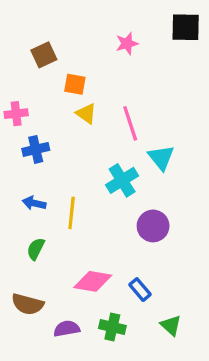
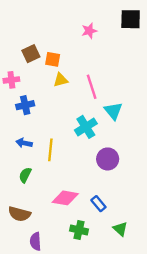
brown square: (44, 55) -> (31, 54), moved
yellow triangle: (86, 114) -> (61, 80), turned -49
purple semicircle: (67, 329) -> (35, 241), moved, turned -84

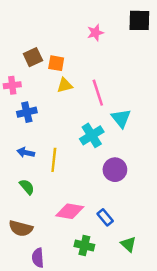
green semicircle: (25, 175) -> (27, 187), turned 112

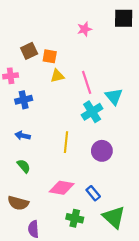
cyan triangle: (121, 118) -> (114, 97), moved
cyan cross: (92, 135) -> (92, 112), moved
yellow line: (54, 160) -> (66, 142), moved
green triangle: (128, 244) -> (114, 217), size x1.6

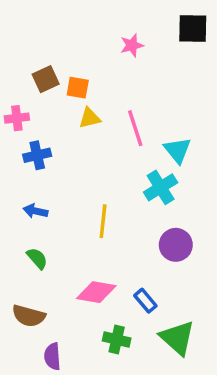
cyan cross: (92, 112) -> (161, 187), moved
purple circle: (102, 151) -> (176, 245), moved

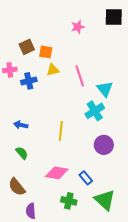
blue cross: (37, 155) -> (29, 81), moved
brown semicircle: (29, 316) -> (17, 187), turned 36

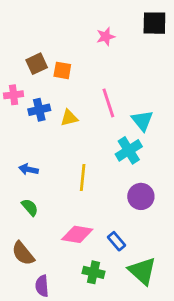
yellow triangle: (53, 70) -> (69, 118), moved

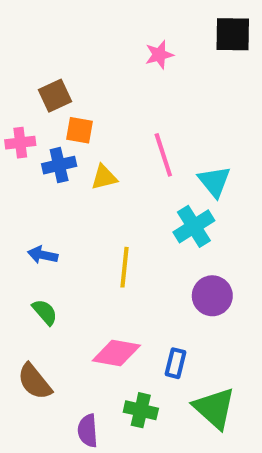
orange square: (62, 70) -> (79, 130), moved
blue rectangle: (117, 241) -> (176, 363), turned 54
purple semicircle: (42, 286) -> (88, 431), moved

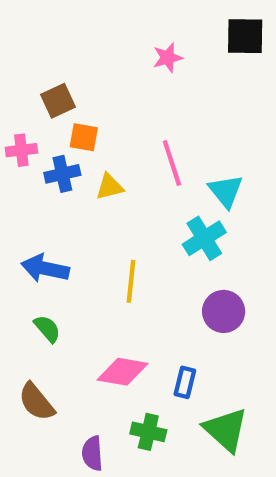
blue arrow: (43, 255) -> (45, 268), size x1.5

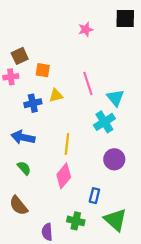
brown square: (58, 101) -> (20, 56), moved
blue cross: (62, 174) -> (33, 103), moved
pink diamond: (122, 372) -> (64, 176), moved, turned -60

